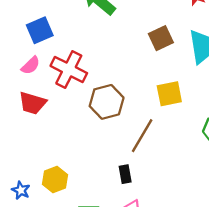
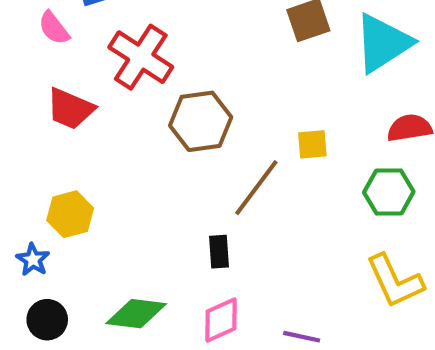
pink semicircle: (31, 65) -> (54, 28), moved, turned 90
yellow square: (169, 94) -> (312, 144), moved, size x0.7
yellow hexagon: (55, 179) -> (70, 214), moved

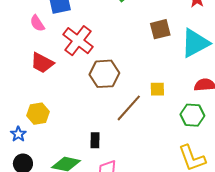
black rectangle: (219, 252) -> (95, 140), moved

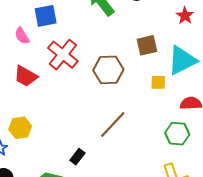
brown hexagon: (104, 74) -> (108, 70), moved
yellow square: (157, 89) -> (158, 82), moved
black rectangle: (95, 140) -> (77, 157), turned 35

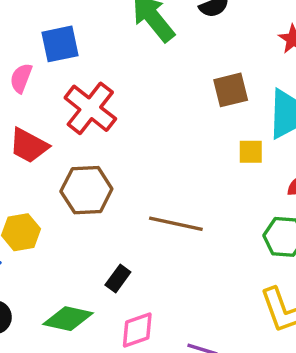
pink semicircle: (22, 36) -> (21, 78), turned 54
brown hexagon: (108, 70) -> (86, 190), moved
brown line: (113, 125) -> (176, 224), turned 60

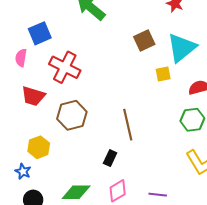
brown line: (176, 224) -> (128, 125), turned 76
black rectangle: (118, 279) -> (110, 158), moved

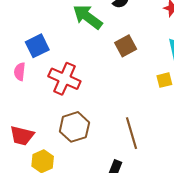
brown square: (144, 40) -> (126, 46), moved
red trapezoid: (33, 96) -> (22, 136), moved

